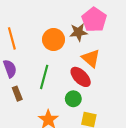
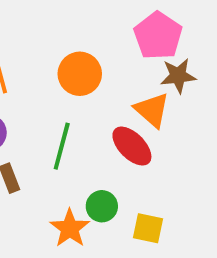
brown star: (78, 32) -> (178, 76), moved
green circle: (73, 99) -> (102, 206), moved

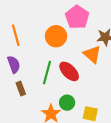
pink pentagon: (158, 36) -> (77, 17), moved
red ellipse: (132, 146) -> (69, 71), moved

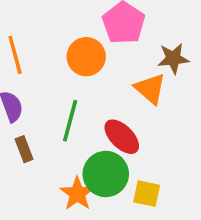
red ellipse: (69, 71) -> (122, 137), moved
green circle: (67, 103) -> (106, 174), size x1.6

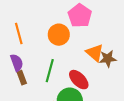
brown star: (173, 58) -> (108, 59), moved
brown rectangle: (24, 149) -> (22, 78), moved

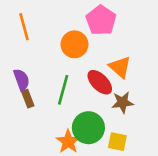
orange line: (19, 34) -> (24, 27), moved
brown star: (108, 59) -> (122, 102), moved
red ellipse: (79, 80) -> (100, 82), moved

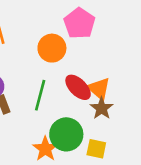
orange triangle: (120, 67) -> (99, 89), moved
brown star: (122, 102) -> (102, 108), turned -30

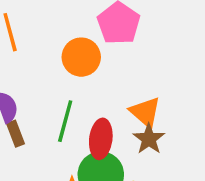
red ellipse: (78, 87) -> (101, 139), moved, turned 52

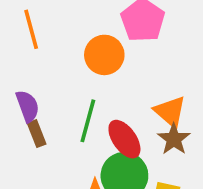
red ellipse: (101, 139) -> (124, 139), turned -42

